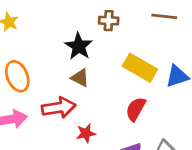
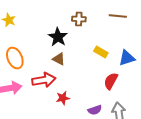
yellow rectangle: (140, 68) -> (101, 52), size x0.6
red semicircle: (136, 109) -> (111, 81), moved

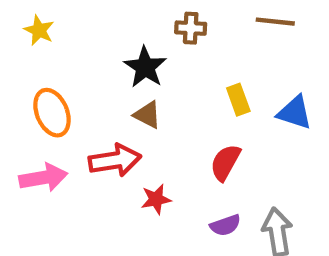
yellow rectangle: (101, 52) -> (238, 100), turned 40
blue triangle: (127, 58) -> (295, 113), turned 36
red semicircle: (111, 81) -> (225, 162), moved

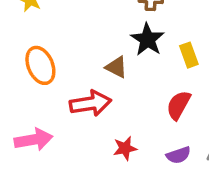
black star: (145, 67) -> (147, 40), moved
pink arrow: (43, 178) -> (34, 140), moved
red star: (156, 199) -> (125, 148), moved

